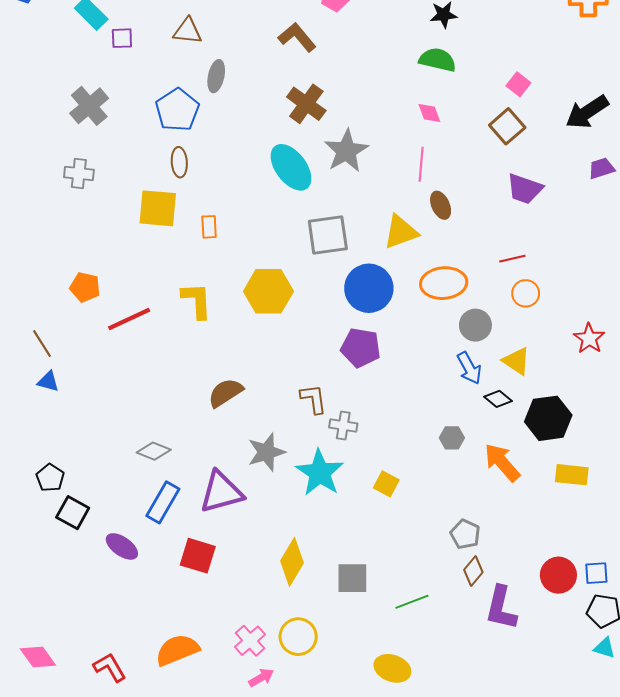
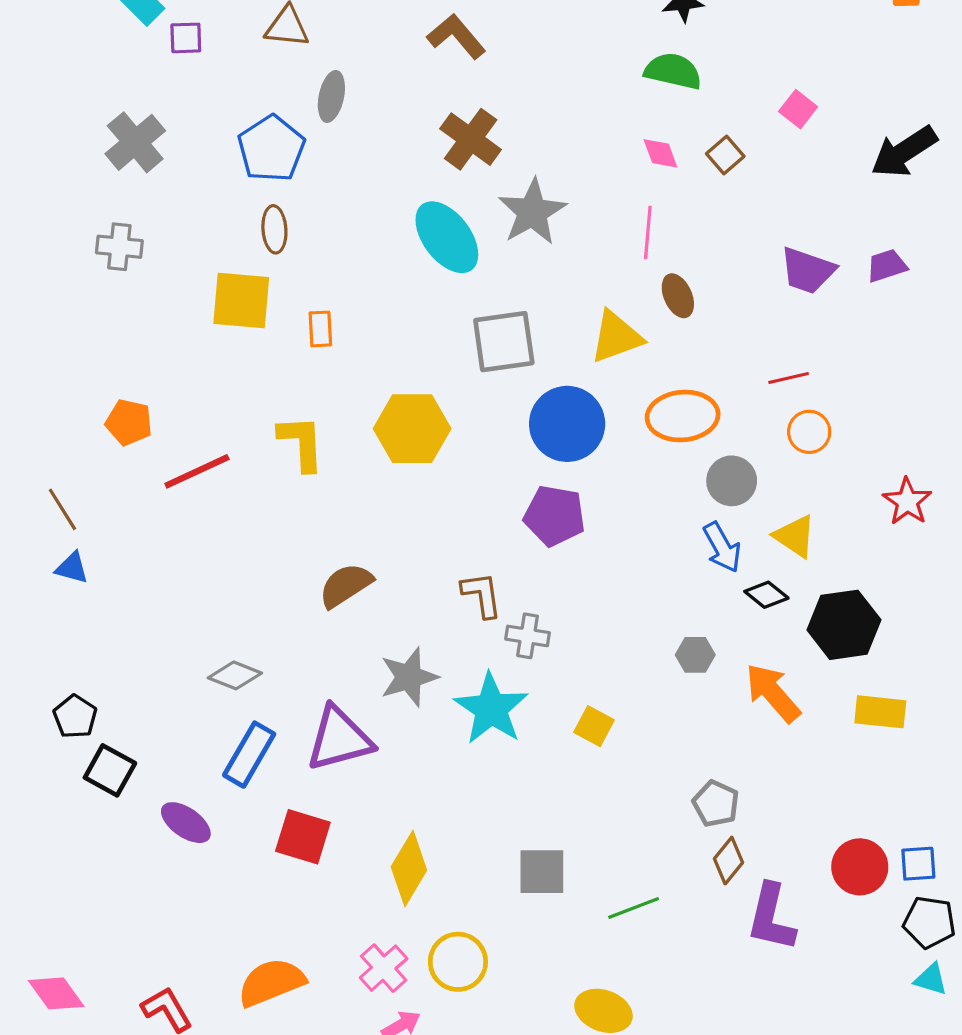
brown square: (507, 126) -> (725, 155), moved, size x0.7
purple trapezoid: (601, 168) -> (887, 266), moved
yellow diamond: (292, 562) -> (409, 868), moved

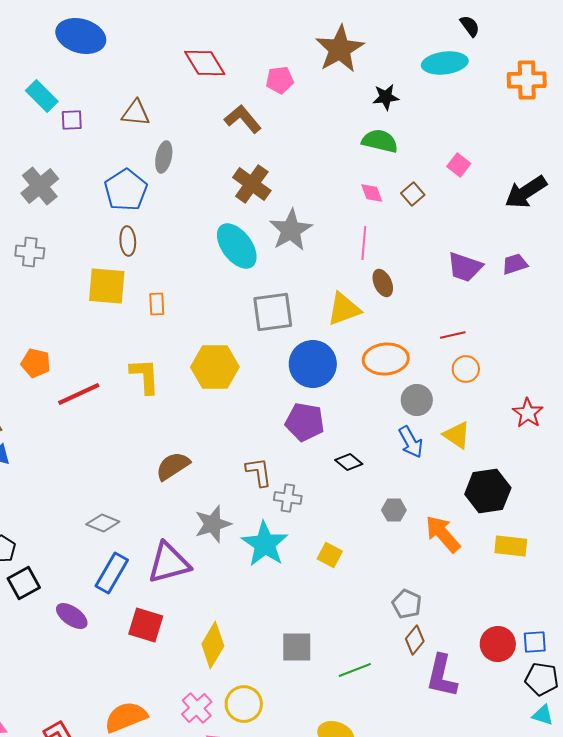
black diamond: (766, 595) -> (349, 462), moved
black square: (110, 770) -> (24, 583), turned 32

